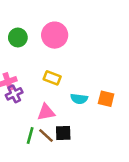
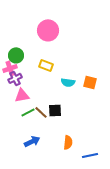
green circle: (18, 37) -> (16, 55), moved
pink triangle: (46, 112) -> (22, 95), moved
green line: (30, 136) -> (28, 112), turned 48

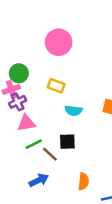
cyan semicircle: (68, 82) -> (73, 111), moved
brown line: (41, 112) -> (50, 154), moved

